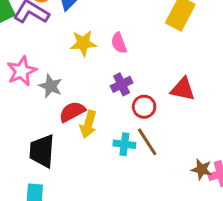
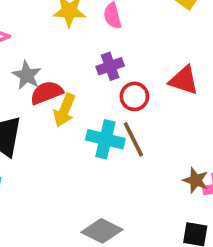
gray star: (51, 86) -> (27, 75), moved
cyan cross: (124, 144) -> (105, 139), size x1.4

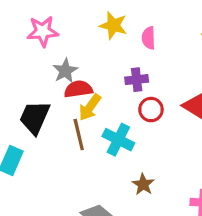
brown line: (133, 139) -> (79, 135), moved
brown star: (196, 180) -> (143, 184), moved

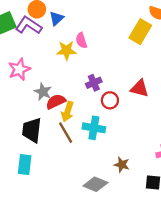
pink semicircle: (149, 38) -> (81, 40), moved
brown star: (143, 184) -> (122, 165), moved

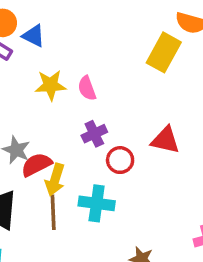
blue triangle: (57, 18) -> (34, 36), turned -49
pink semicircle: (81, 40) -> (87, 88), moved
brown line: (66, 133) -> (53, 212), turned 30

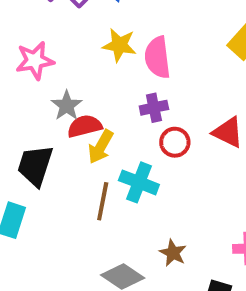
pink semicircle: (87, 88) -> (157, 57), size x1.5
brown line: (53, 212) -> (103, 201), moved

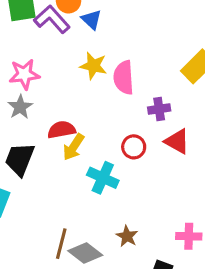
gray star: (67, 105) -> (20, 107), moved
purple cross: (154, 108) -> (159, 109), moved
brown line: (103, 201) -> (61, 244), moved

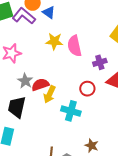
gray star: (20, 107) -> (25, 81), moved

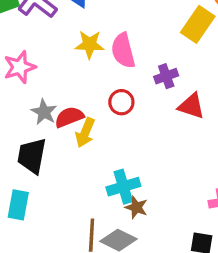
red circle: (87, 89) -> (121, 102), moved
cyan cross: (71, 111) -> (123, 187), moved, turned -30
brown star: (92, 146) -> (136, 207), moved

